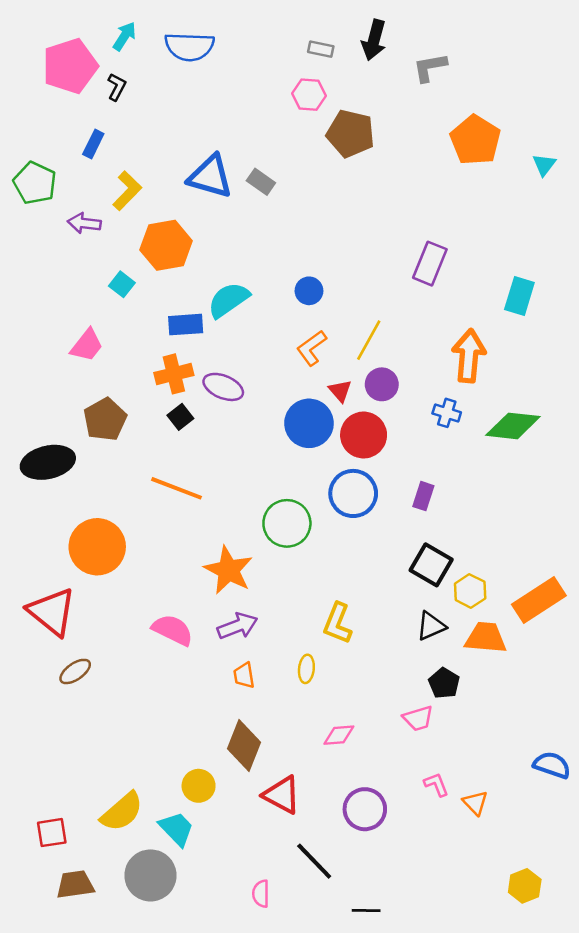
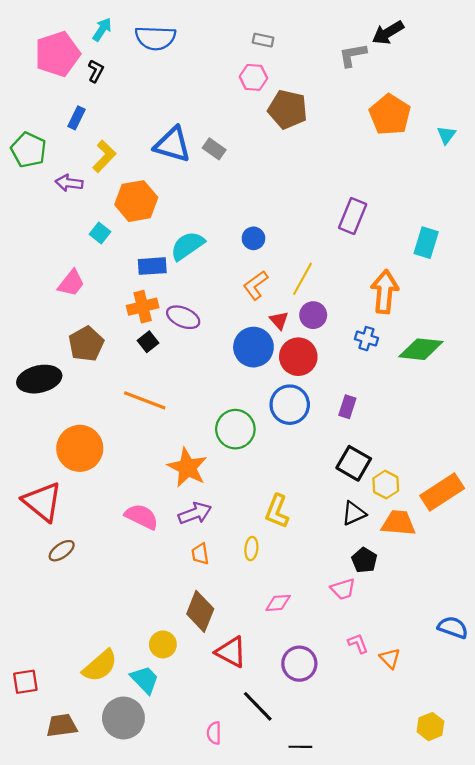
black arrow: (374, 40) -> (388, 33), moved, turned 44
red square: (52, 833) -> (25, 682), moved

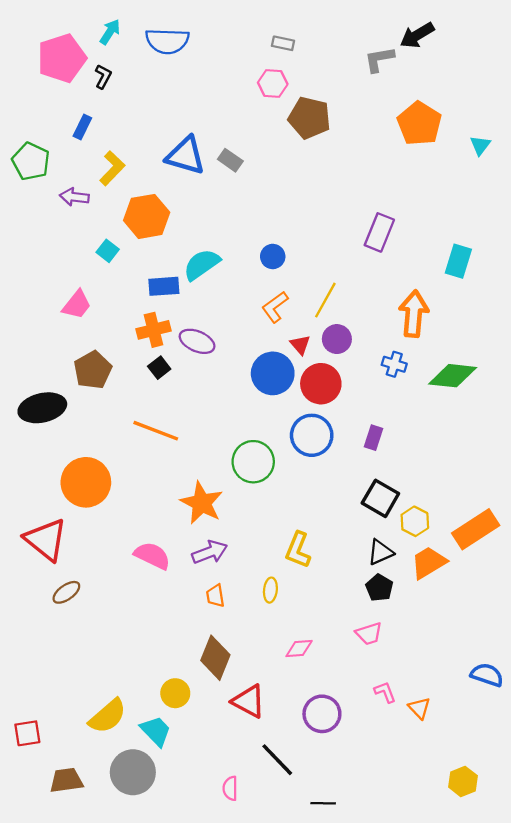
orange trapezoid: (398, 523) -> (429, 563), turned -36
black pentagon: (364, 560) -> (379, 588), moved

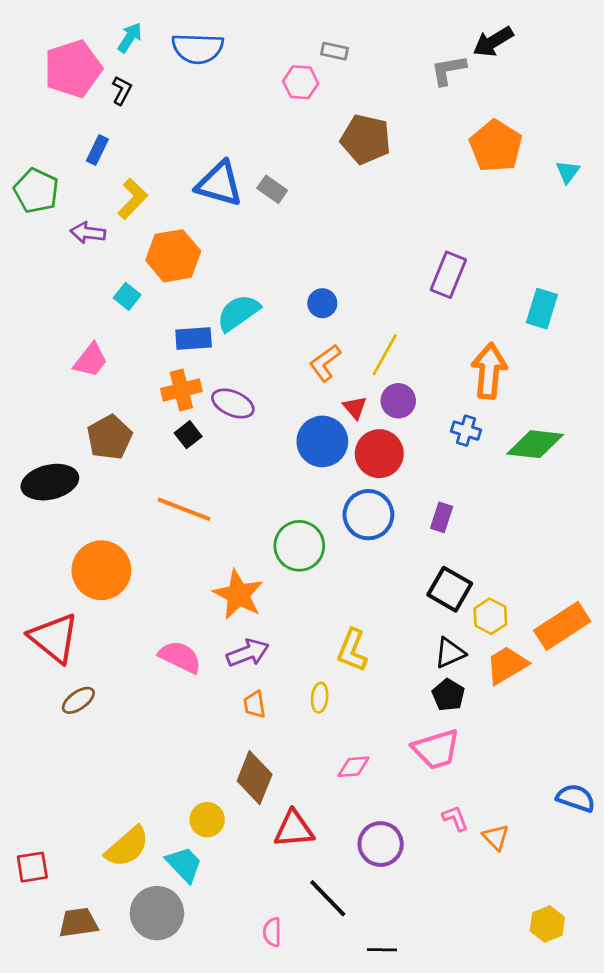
pink hexagon: (273, 83) -> (301, 82), moved
pink trapezoid: (369, 634) -> (436, 749), size x1.5
red triangle: (249, 701) -> (294, 829), turned -33

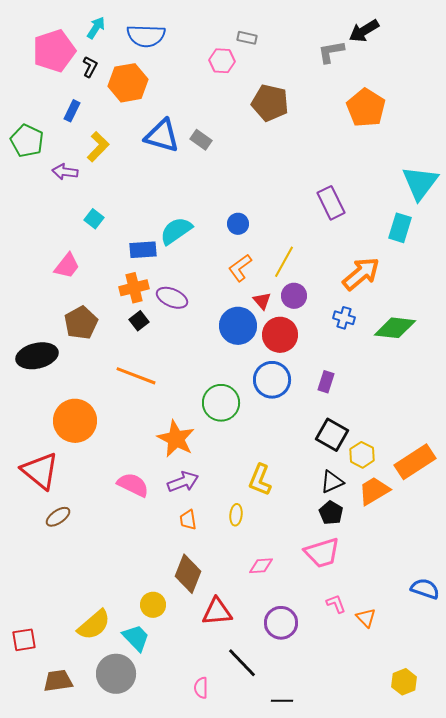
cyan triangle: (568, 172) -> (420, 183), moved, size x2.0
orange hexagon: (173, 256) -> (128, 83), moved
purple rectangle: (448, 275) -> (331, 203), turned -48
orange arrow: (489, 371) -> (361, 274), turned 45

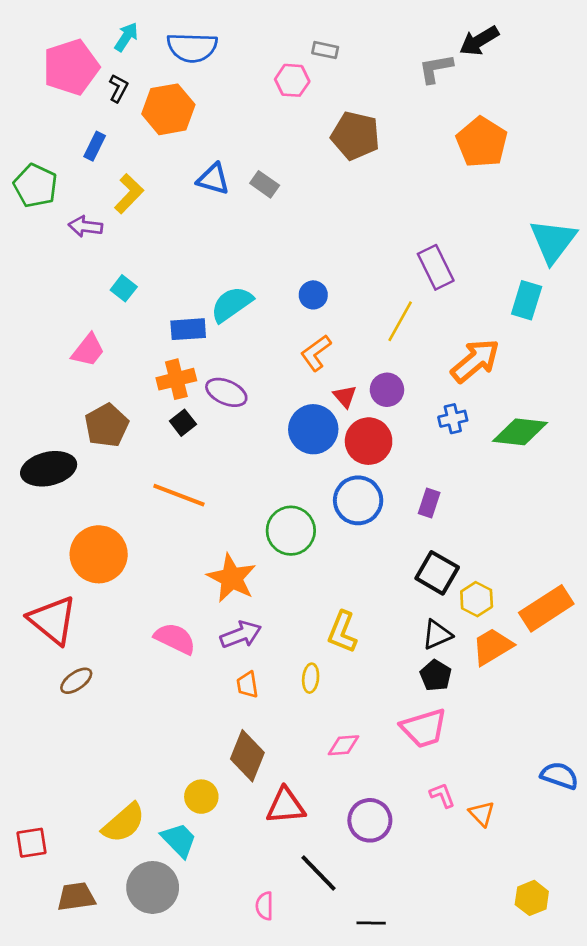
blue triangle: (162, 136) -> (213, 179), size x0.7
yellow line: (284, 262) -> (400, 321), moved
blue cross: (344, 318) -> (453, 419), turned -30

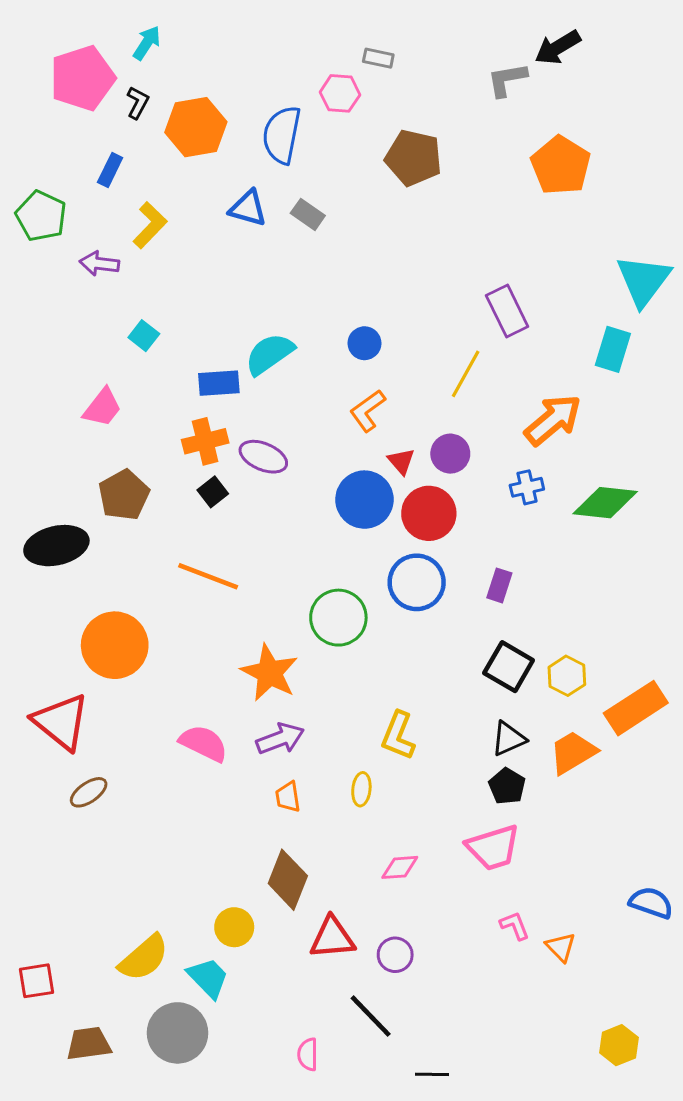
blue semicircle: (192, 47) -> (282, 135), moved, turned 99
yellow hexagon: (477, 599) -> (567, 676), moved
purple circle: (370, 820) -> (395, 955), moved, size x0.7

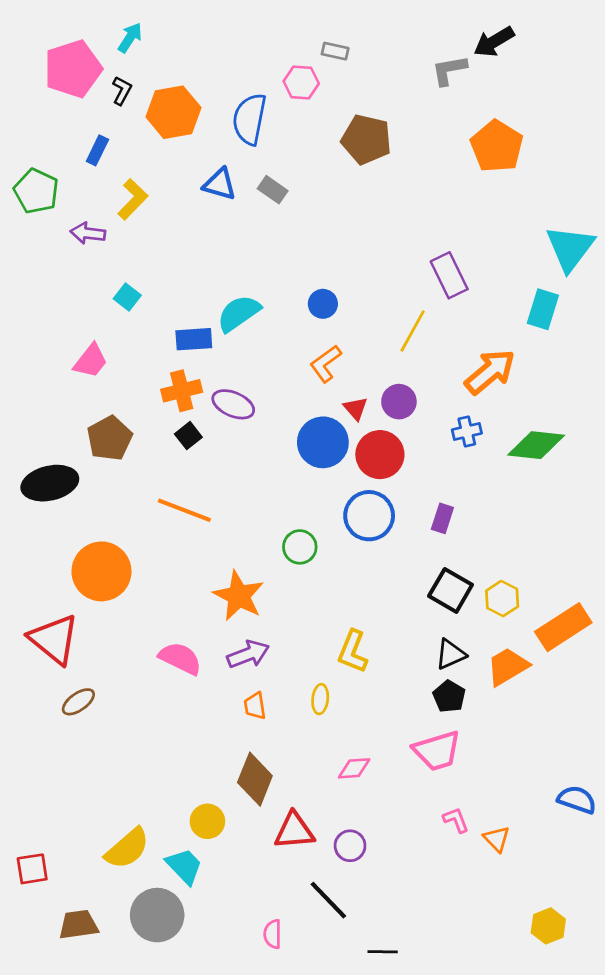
green circle: (338, 618) -> (300, 547), size x0.7

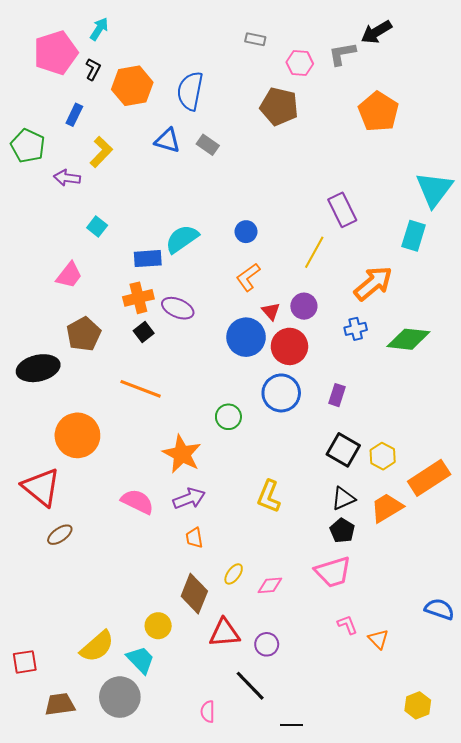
pink hexagon: (301, 82) -> (300, 63), moved
yellow ellipse: (320, 699) -> (234, 574), moved, turned 30

